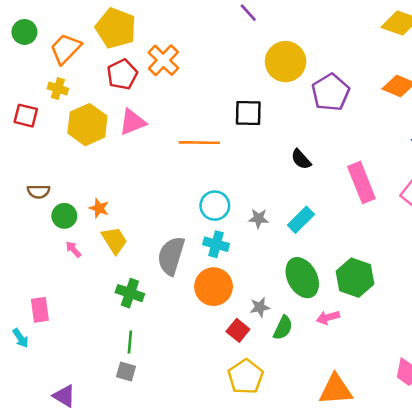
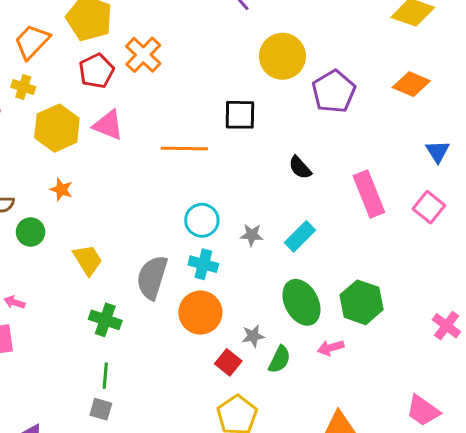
pink triangle: (132, 122) -> (108, 125), turned 44
orange star: (99, 208) -> (61, 190), moved
pink arrow: (73, 249) -> (14, 302), moved, turned -30

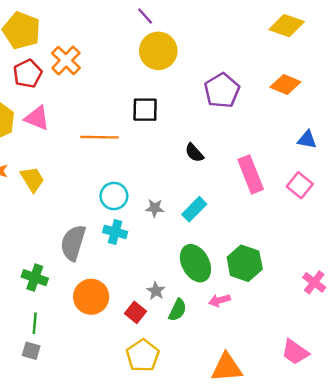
yellow circle: (282, 56) -> (158, 51), moved
blue triangle: (438, 151) -> (307, 140), turned -48
yellow trapezoid: (88, 260) -> (32, 179), moved
orange circle: (200, 313) -> (91, 297), moved
gray star: (253, 336) -> (156, 291), turned -30

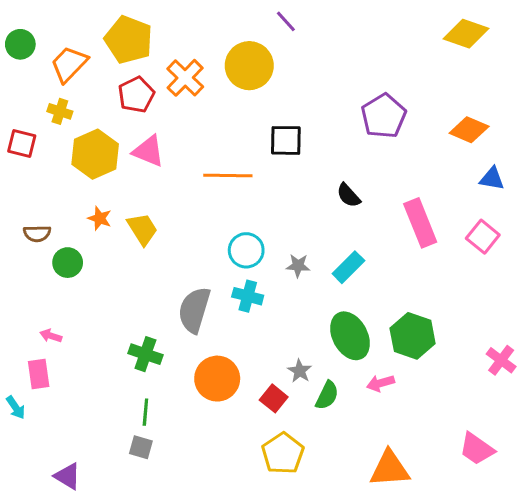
yellow circle: (158, 51) -> (249, 66), moved
orange diamond: (285, 84) -> (469, 130), moved

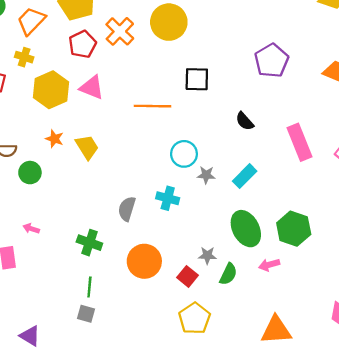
cyan circle: (246, 250) -> (184, 154), moved
gray semicircle: (194, 310) -> (127, 209), size x0.7
pink arrow: (51, 336) -> (31, 229), moved
gray star: (300, 371) -> (207, 255), turned -30

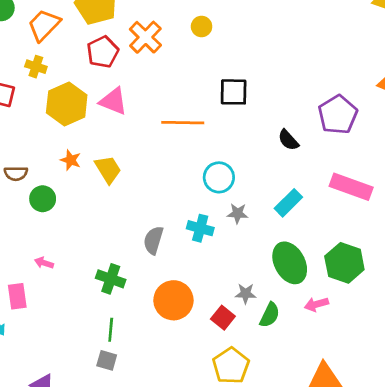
yellow circle: (169, 22) -> (202, 26), size x0.5
purple pentagon: (271, 61) -> (338, 115), moved
pink rectangle: (299, 142) -> (351, 187), moved, turned -48
gray star: (206, 175) -> (238, 213), moved

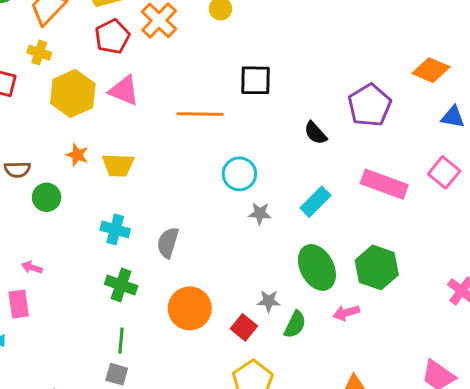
yellow trapezoid: (108, 169) -> (118, 165), turned 124
cyan cross: (200, 228) -> (115, 229), moved
pink arrow: (44, 263) -> (32, 267), moved

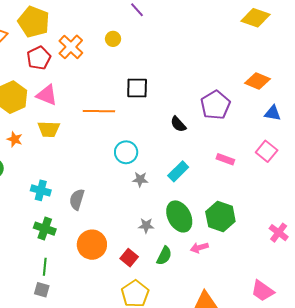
yellow trapezoid: (118, 165) -> (49, 129), moved
pink rectangle: (384, 184) -> (225, 159), size x0.6
gray star: (269, 301) -> (146, 226), moved

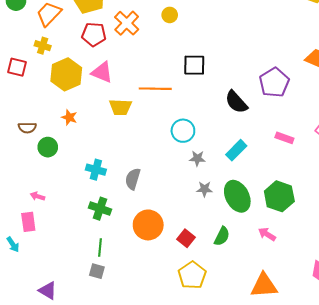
red pentagon: (39, 58) -> (94, 34), turned 30
black semicircle: (178, 124) -> (236, 102), size x1.4
yellow trapezoid: (49, 129) -> (120, 107), moved
gray star: (146, 226) -> (204, 189), moved
pink arrow: (199, 248) -> (267, 234), moved, turned 48

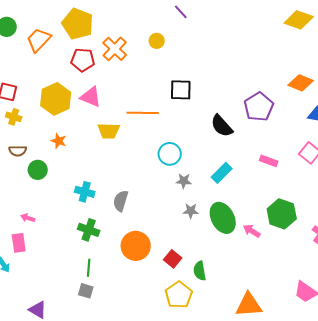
yellow cross: (43, 46) -> (14, 117), moved
green hexagon: (279, 196) -> (282, 214), moved
pink arrow: (267, 234) -> (252, 231), moved
green semicircle: (222, 236) -> (200, 271), moved, turned 144

